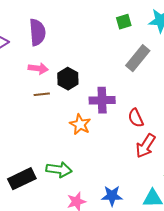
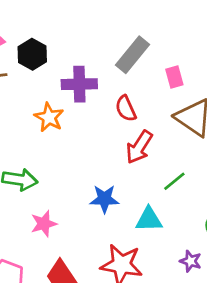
gray rectangle: (138, 58) -> (132, 55), moved
blue star: (112, 196) -> (104, 199), moved

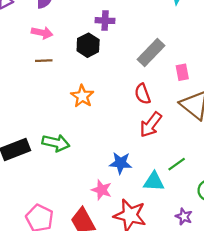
black hexagon: (32, 54) -> (88, 45), moved
purple cross: (79, 84) -> (105, 21), moved, size x0.7
green line: (174, 181) -> (177, 164), moved
pink star: (44, 224) -> (102, 190), moved, turned 30

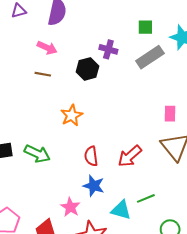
gray rectangle: (151, 52) -> (150, 57), moved
red semicircle: (143, 94) -> (91, 156), moved

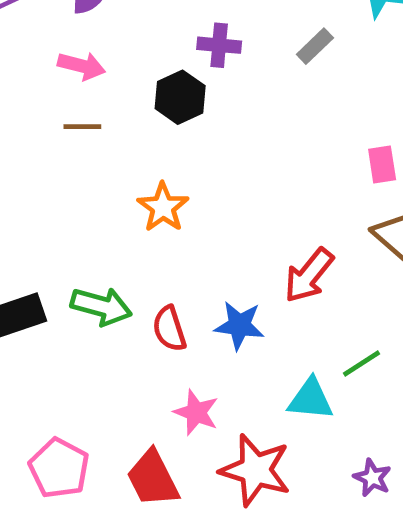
gray rectangle: (150, 57) -> (315, 46), size x0.6
red semicircle: (91, 156) -> (169, 329), moved
blue star: (94, 186) -> (239, 325), moved

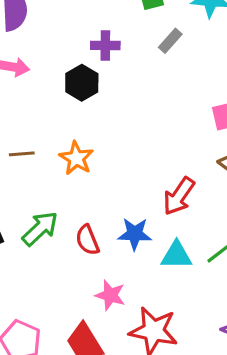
brown line: (82, 127) -> (22, 154), moved
green arrow: (101, 306) -> (40, 229), turned -54
cyan triangle: (311, 399) -> (177, 255), moved

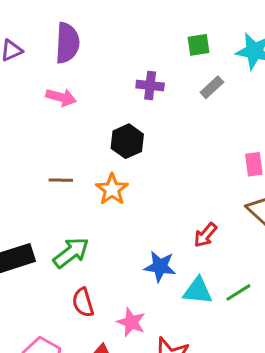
black hexagon: (82, 83) -> (127, 141), moved
red arrow: (179, 196) -> (205, 235), size x0.7
red semicircle: (87, 240) -> (83, 302), moved

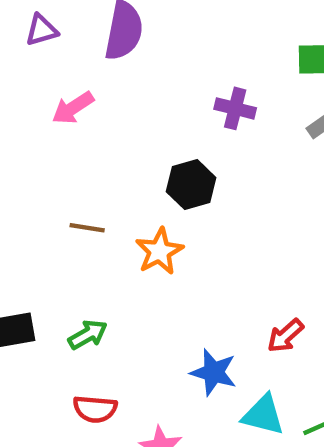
pink arrow: (61, 97) -> (73, 108), moved, turned 124
green arrow: (71, 253) -> (88, 335), size x0.7
red semicircle: (83, 302) -> (95, 409), turned -76

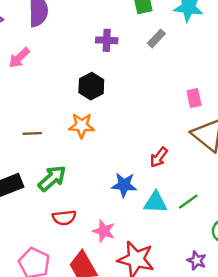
brown line: (87, 228) -> (32, 133), moved
orange star: (159, 251) -> (82, 126), turned -30
green arrow: (88, 335) -> (52, 178), size x1.4

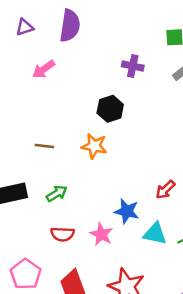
green arrow: (52, 178) -> (57, 193), size x0.7
pink star: (104, 231) -> (101, 234), moved

